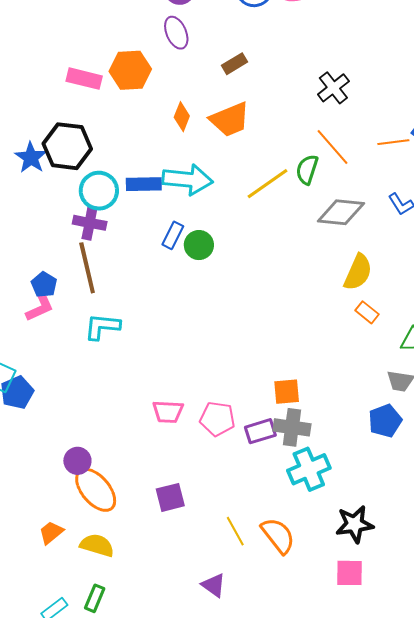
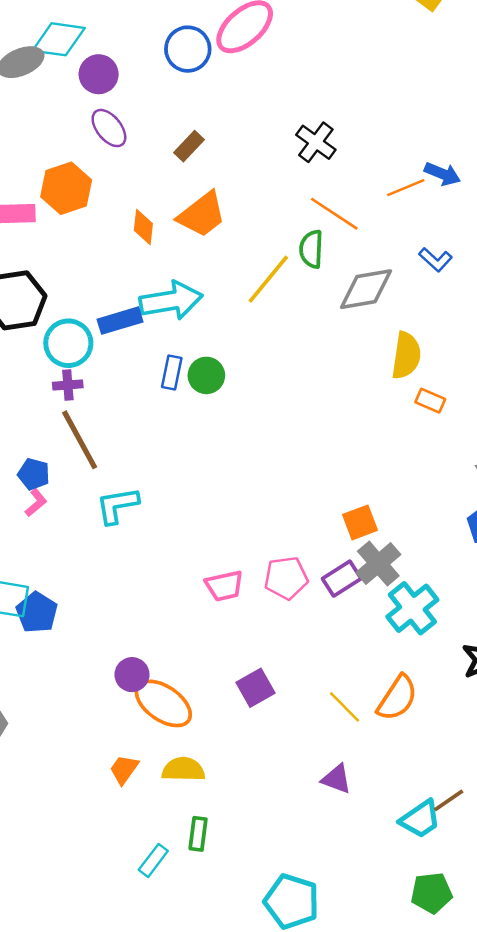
purple cross: (90, 223) -> (68, 385), size x0.7
pink L-shape: (40, 307) -> (36, 503), size x0.7
gray cross: (292, 427) -> (378, 564), turned -33
orange semicircle: (278, 535) -> (397, 698), turned 87

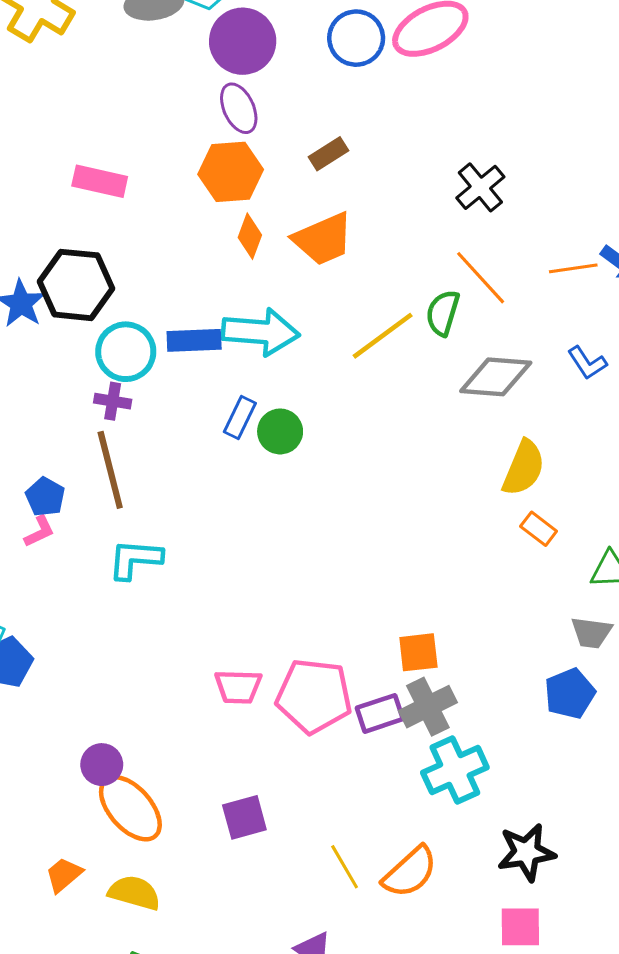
purple circle: (99, 74) -> (243, 41), size x1.4
orange hexagon: (66, 188) -> (231, 172), moved
pink pentagon: (286, 578) -> (314, 696), size x1.4

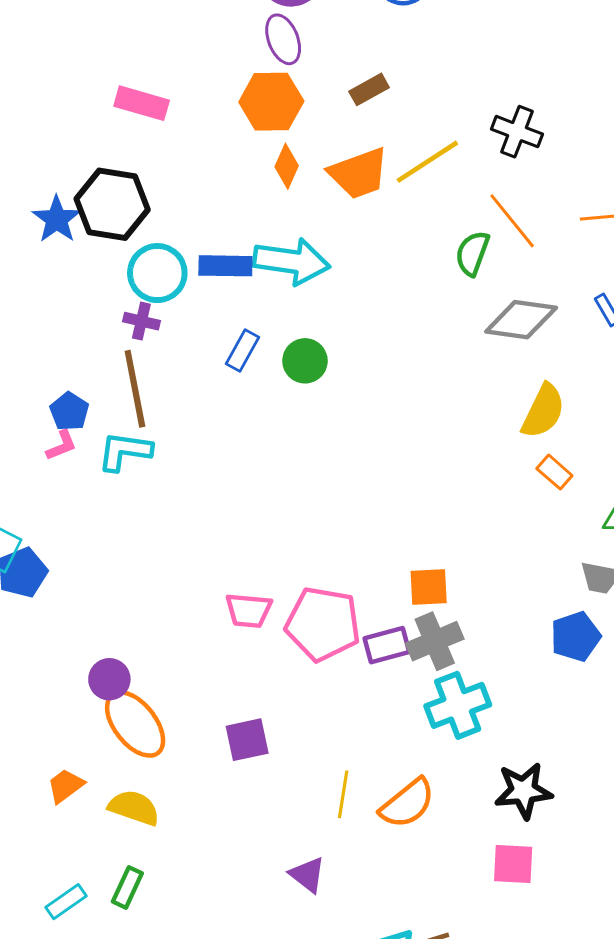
black cross: (480, 187) -> (517, 132), turned -33
yellow line: (383, 336) -> (427, 162), moved
blue rectangle: (240, 418) -> (242, 351), moved
cyan L-shape: (135, 559) -> (125, 451), moved
yellow line: (345, 867) -> (343, 794), turned 36

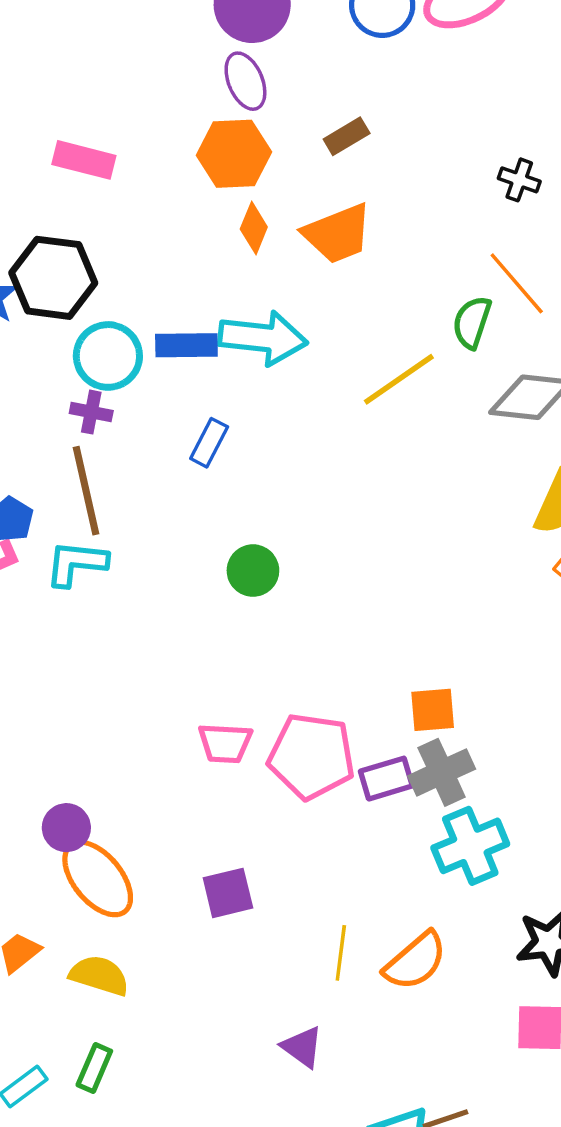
black cross: (517, 132) -> (519, 180), size x0.7
yellow line: (427, 162) -> (399, 379), moved
green circle: (305, 361) -> (253, 571), moved

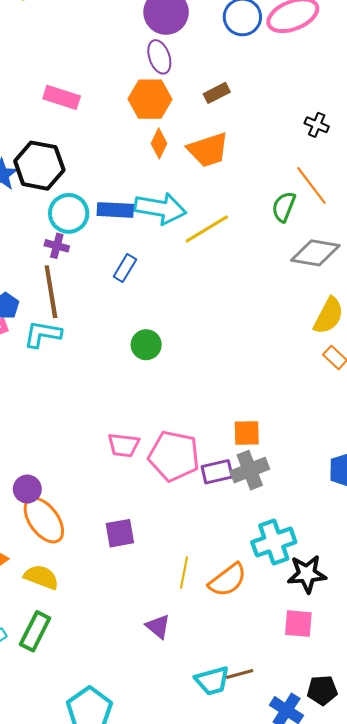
yellow line: (399, 379) -> (207, 229), moved
cyan cross: (470, 846) -> (274, 542), moved
green rectangle: (94, 1068) -> (35, 631), size x1.4

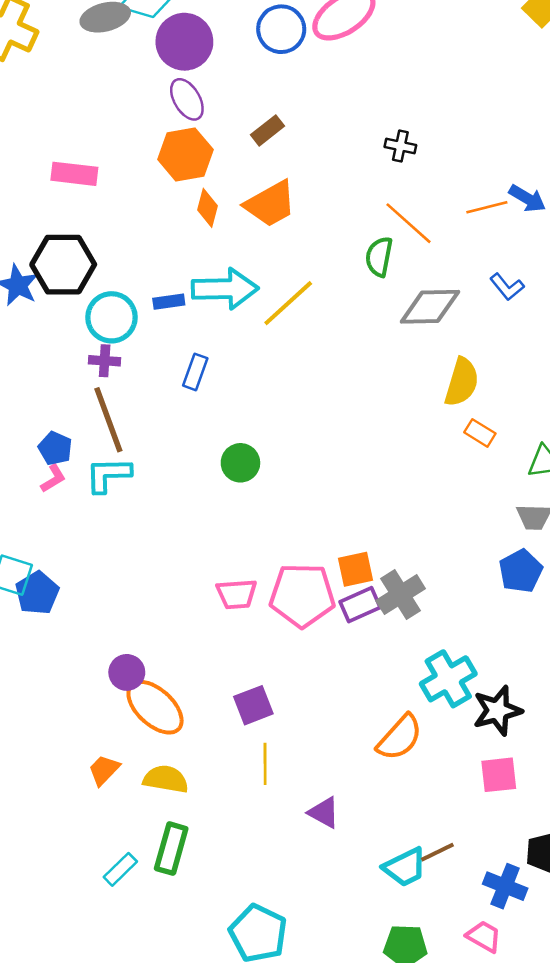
blue rectangle: (115, 210) -> (169, 302), size x0.7
orange square: (247, 433) -> (355, 569), moved
yellow line: (184, 572) -> (265, 764), moved

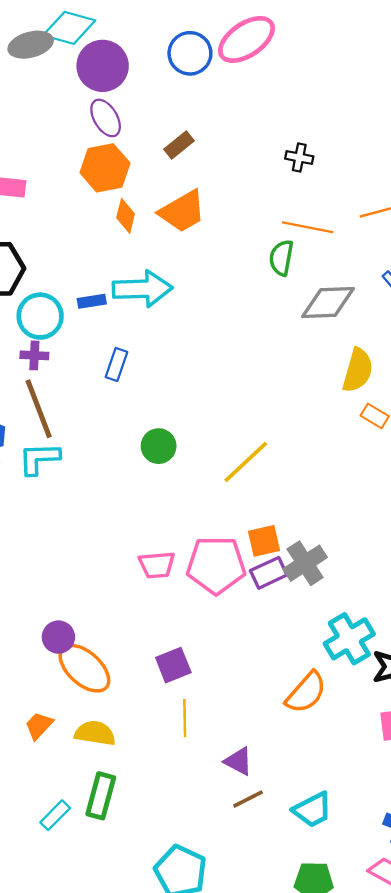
orange line: (409, 223) -> (308, 227), turned -30
yellow line: (288, 303) -> (246, 462), moved
brown line: (437, 852) -> (248, 799), moved

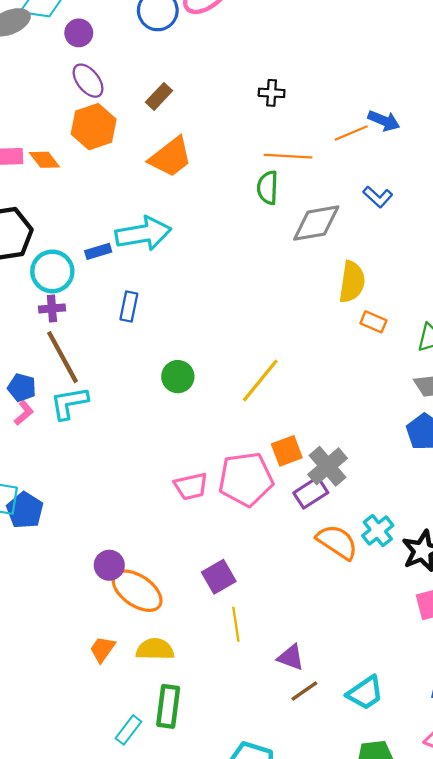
purple circle: (103, 66) -> (79, 33), size x0.6
orange diamond: (126, 216) -> (44, 160), moved, turned -44
purple rectangle: (269, 573) -> (311, 493), moved
cyan cross: (349, 639) -> (378, 531), size x0.7
orange semicircle: (306, 693) -> (337, 542), moved, turned -90

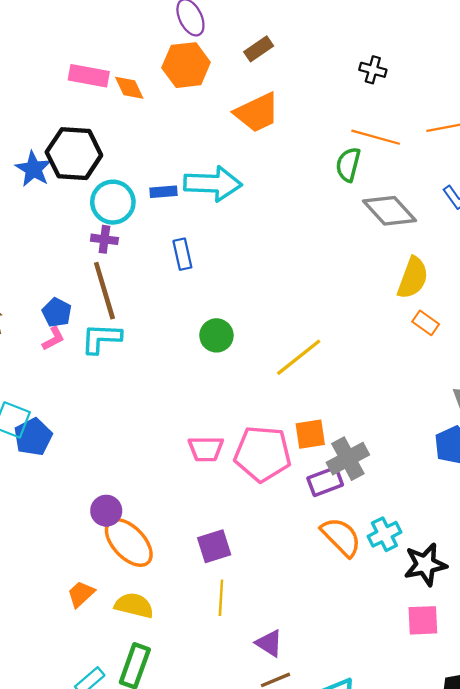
gray diamond: (316, 223) -> (389, 211), turned 45
blue rectangle: (129, 307) -> (182, 254), turned -36

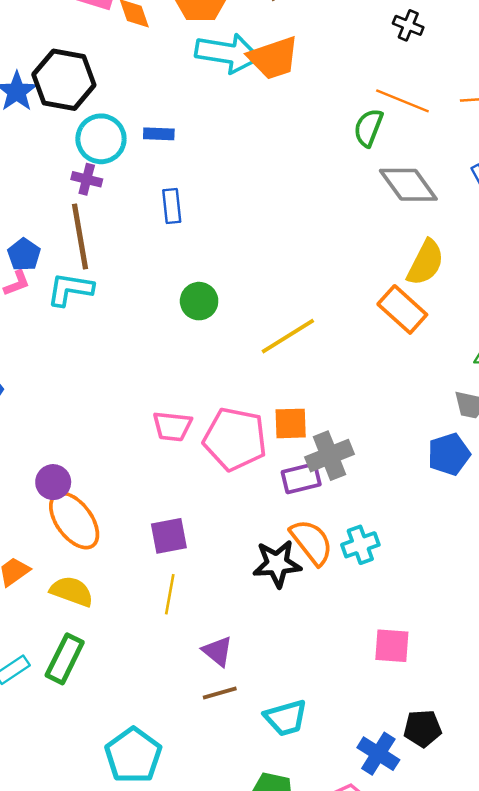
cyan arrow: (213, 184) -> (228, 53), moved
orange rectangle: (426, 323) -> (402, 309), moved, size x1.6
black star: (425, 565) -> (277, 564), moved

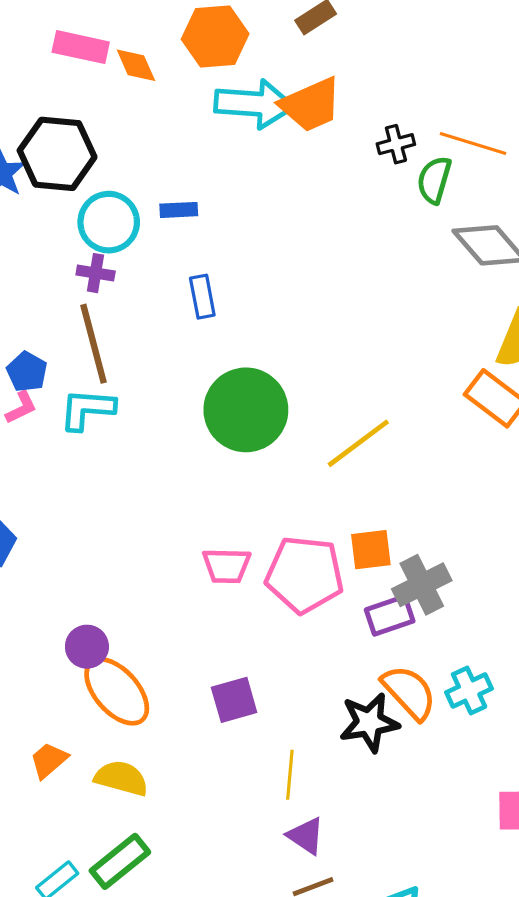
black cross: (408, 25) -> (396, 144), moved, turned -32
green circle: (199, 301) -> (246, 410), size x1.8
yellow line: (170, 594) -> (290, 775), moved
green rectangle: (65, 659) -> (120, 861), turned 30

